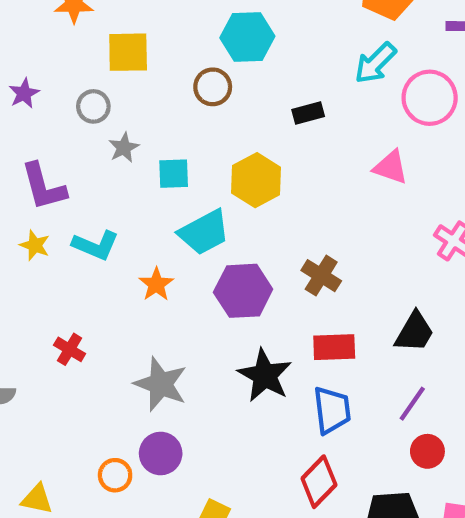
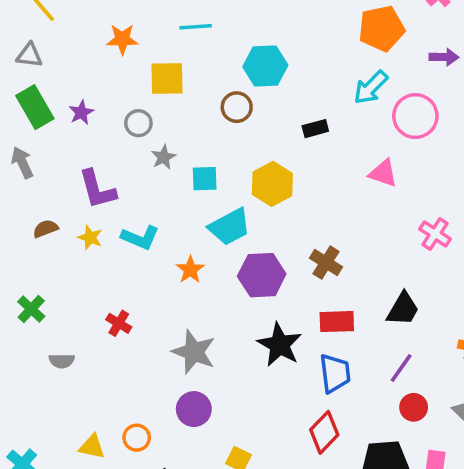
orange circle: (115, 475) -> (137, 438), moved

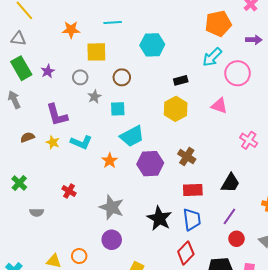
brown circle: (237, 107) -> (122, 77), moved
yellow hexagon: (272, 184) -> (176, 109), moved
black star: (280, 345) -> (159, 218), moved

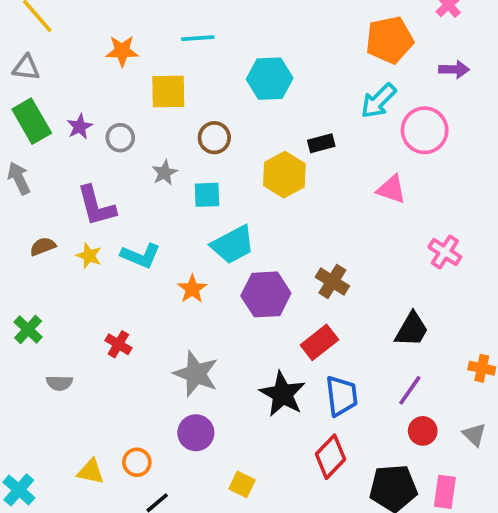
gray circle: (80, 77) -> (120, 138), moved
yellow hexagon: (176, 109) -> (284, 175), moved
red rectangle: (193, 190) -> (319, 342), moved, turned -36

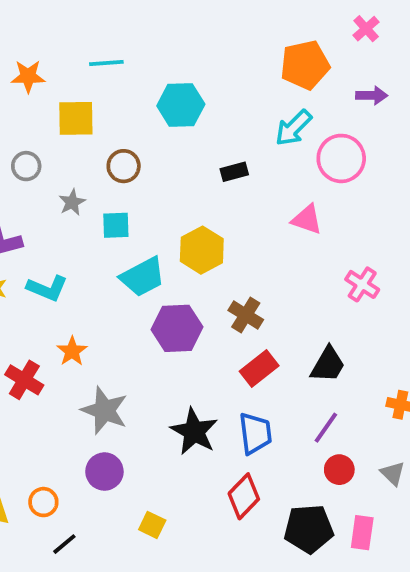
yellow hexagon: (284, 175) -> (202, 250), moved
orange star: (192, 289) -> (72, 351), moved
red rectangle: (319, 342) -> (259, 368), moved
red cross: (118, 344) -> (24, 380), size x1.4

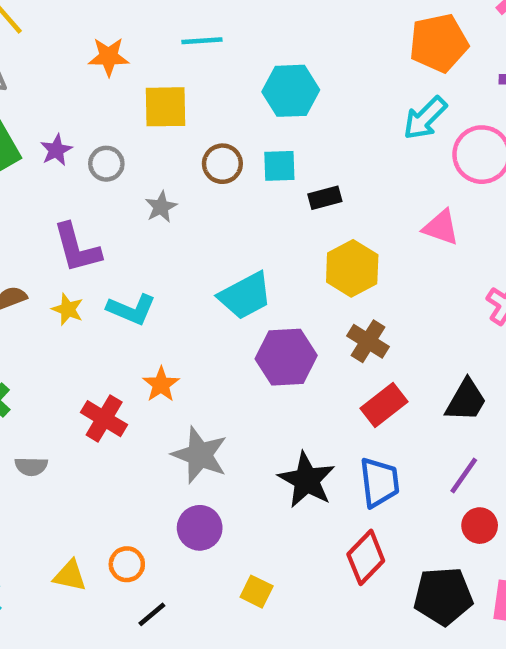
black rectangle: (234, 172) -> (325, 198), moved
cyan square: (116, 225) -> (279, 166), moved
yellow hexagon: (202, 250) -> (352, 268), moved

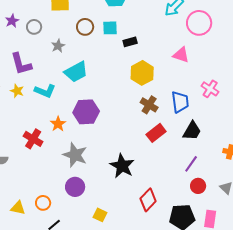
cyan trapezoid: (245, 296) -> (76, 72), moved
purple hexagon: (286, 357) -> (86, 112), moved
blue trapezoid: (379, 482) -> (180, 102), moved

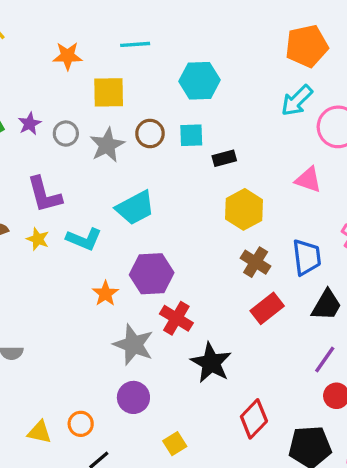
gray star: (58, 46) -> (107, 145), moved, size x1.5
red cross: (33, 139) -> (176, 318), moved
yellow square: (100, 215) -> (175, 444), turned 32

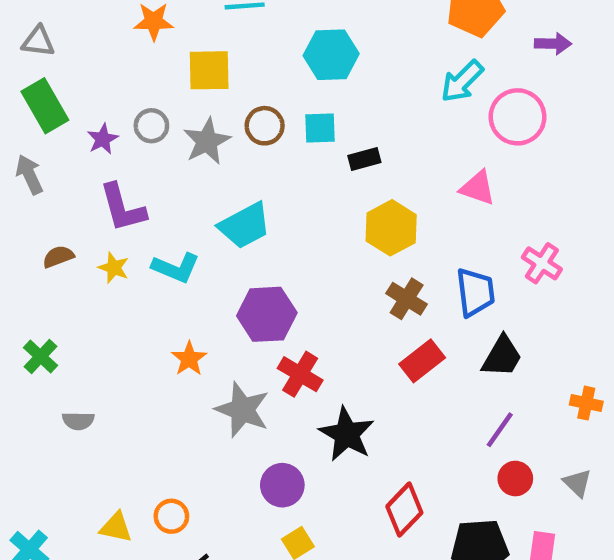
purple star: (30, 124) -> (103, 139), moved
orange star: (105, 294) -> (189, 359), moved
purple circle: (133, 397) -> (282, 485), moved

